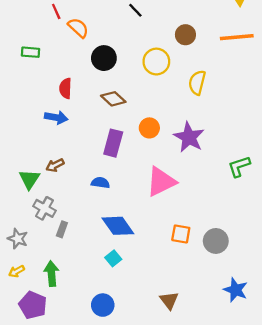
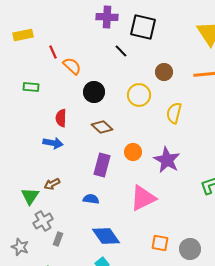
gray cross: (44, 208) -> (43, 221), turned 30

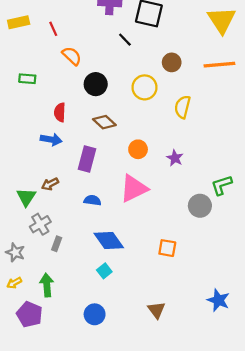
red line: (53, 52) -> (53, 29), moved
purple star: (167, 160) -> (175, 158), size x0.6
purple rectangle: (102, 165) -> (87, 159), moved
pink triangle: (143, 198) -> (134, 188), moved
gray circle: (190, 249) -> (200, 206), moved

